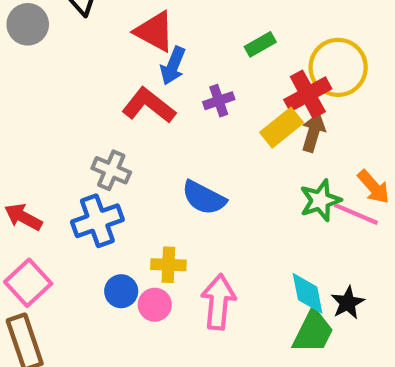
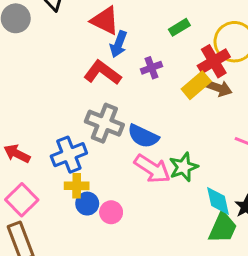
brown arrow: (313, 132) -> (219, 88), turned 95
gray cross: (111, 170) -> (104, 123), moved, size x1.4
green star: (320, 200) -> (184, 167), moved
yellow cross: (168, 265) -> (77, 186), moved
pink arrow: (218, 302) -> (152, 169), moved, turned 120

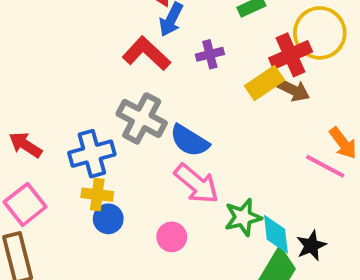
green star: (184, 167) -> (243, 217), moved
pink circle: (111, 212) -> (172, 237), moved

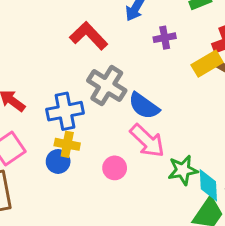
red L-shape: (146, 53) -> (89, 36), moved
blue circle: (108, 219) -> (58, 161), moved
pink circle: (172, 237) -> (115, 168), moved

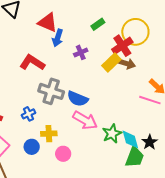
blue cross: (65, 111) -> (29, 114), size x0.6
yellow cross: (67, 144) -> (49, 134), moved
pink circle: (115, 168) -> (63, 154), moved

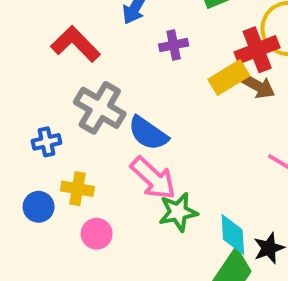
green star: (112, 134) -> (178, 212), moved

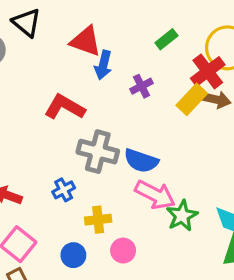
blue circle: (39, 207) -> (73, 255), moved

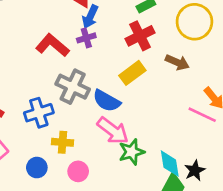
red cross: (208, 71) -> (140, 36), moved
purple cross: (141, 86) -> (86, 38), moved
yellow rectangle: (192, 99) -> (132, 73), moved
blue cross: (64, 190) -> (39, 113), size x1.5

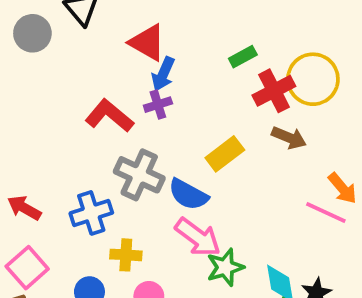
red cross: (140, 36) -> (274, 91), moved

